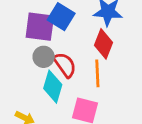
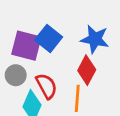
gray circle: (44, 57) -> (16, 75), moved

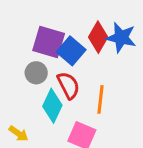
blue square: (49, 39) -> (71, 51), moved
red diamond: (87, 70) -> (98, 37), moved

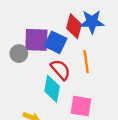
gray circle: (36, 73) -> (19, 54), moved
orange line: (101, 99) -> (86, 62), moved

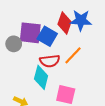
orange line: (86, 62) -> (73, 55), turned 48
red semicircle: (60, 70) -> (50, 61), turned 120

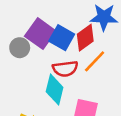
red diamond: (65, 23) -> (85, 38), moved, turned 35
purple square: (30, 33) -> (40, 34), turned 30

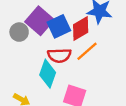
blue square: (62, 38) -> (59, 26), turned 30

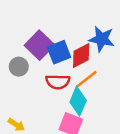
gray circle: (19, 32) -> (19, 67), moved
cyan diamond: (48, 74) -> (78, 101), moved

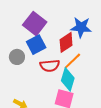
purple square: (39, 45) -> (35, 24), moved
blue square: (59, 52) -> (36, 45), moved

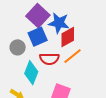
blue star: (81, 27) -> (59, 23), moved
cyan diamond: (68, 79) -> (31, 73), moved

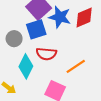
red diamond: (68, 37) -> (84, 18), moved
orange line: (72, 56) -> (76, 66), moved

